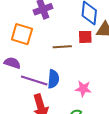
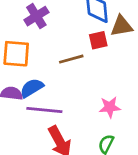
blue semicircle: (53, 79) -> (32, 88), moved, turned -114

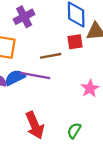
pink star: (110, 107) -> (90, 88), moved, turned -30
purple line: (44, 110) -> (35, 75), moved

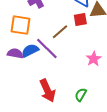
brown line: (51, 56) -> (60, 32), turned -30
purple line: (35, 75) -> (47, 49), turned 35

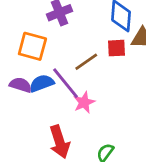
pink star: (94, 59) -> (84, 102), moved

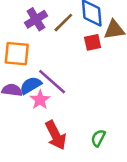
brown line: (86, 62) -> (63, 23), moved
pink star: (84, 102) -> (40, 100), moved

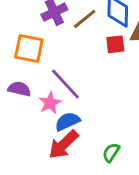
blue semicircle: (31, 85) -> (67, 121), moved
red arrow: (56, 135) -> (63, 145), turned 68

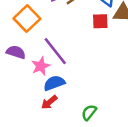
orange square: (29, 48) -> (27, 19), turned 30
red arrow: (63, 145) -> (49, 102), size x0.6

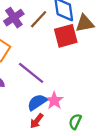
red square: (100, 21) -> (66, 36), size x1.5
pink star: (41, 66) -> (54, 101), moved

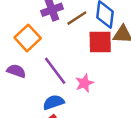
pink star: (54, 101) -> (84, 83), moved

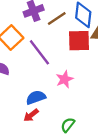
purple line: (55, 71) -> (39, 52), moved

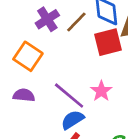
purple line: (39, 52) -> (69, 96), moved

